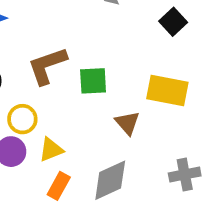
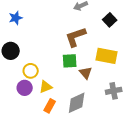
brown L-shape: (47, 66) -> (76, 37), moved
green square: (93, 81) -> (70, 61), moved
gray cross: (185, 174) -> (114, 91), moved

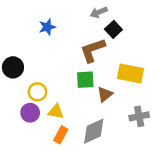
blue star: (16, 18) -> (47, 27), moved
black square: (110, 20) -> (113, 29), moved
brown triangle: (86, 73) -> (105, 94), turned 32
yellow triangle: (46, 87) -> (56, 111), turned 32

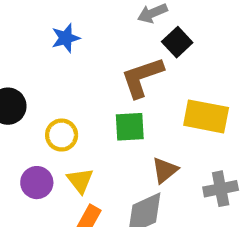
yellow circle: (37, 92) -> (62, 135), moved
brown triangle: (105, 94) -> (165, 170), moved
yellow triangle: (56, 111) -> (80, 180), turned 42

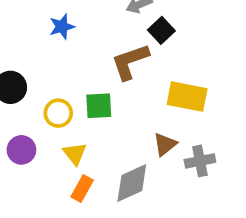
green square: (130, 127) -> (99, 106), moved
brown triangle: (165, 170) -> (165, 144), moved
purple circle: (37, 183) -> (21, 150), moved

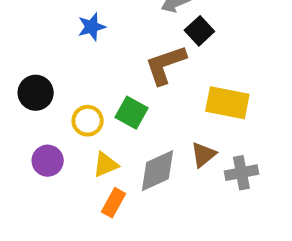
green square: (99, 106) -> (132, 113), turned 32
yellow triangle: (75, 154) -> (106, 165), turned 45
gray diamond: (132, 183) -> (157, 171), moved

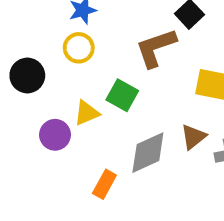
yellow circle: (88, 121) -> (79, 48), moved
purple circle: (48, 161) -> (55, 135), moved
yellow triangle: (106, 165) -> (87, 113), moved

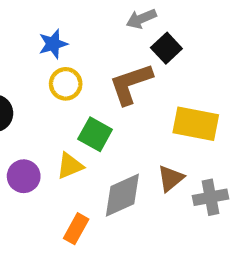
yellow circle: (79, 48) -> (66, 84), moved
yellow triangle: (87, 113) -> (70, 166), moved

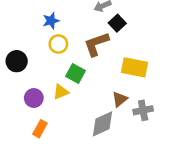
gray diamond: (122, 195) -> (103, 124), moved
orange rectangle: (76, 229) -> (40, 129), moved

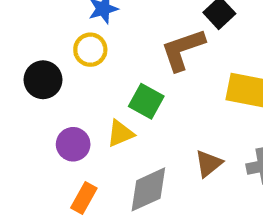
yellow circle: (58, 44) -> (90, 50), moved
brown triangle: (120, 99) -> (209, 164), moved
gray diamond: (103, 124) -> (148, 189), moved

